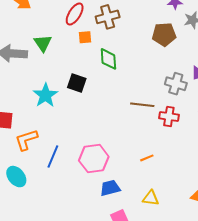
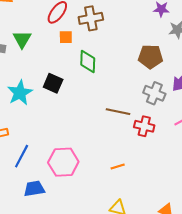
brown pentagon: (164, 34) -> (150, 57), moved
blue trapezoid: (110, 188) -> (34, 189), moved

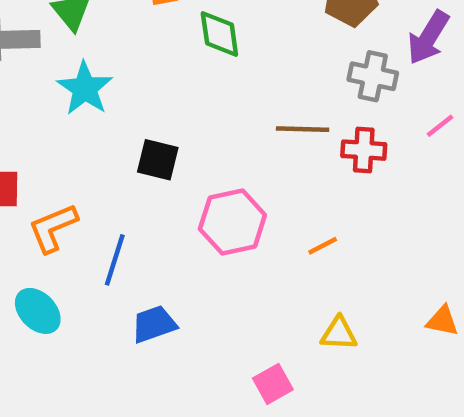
black square: (53, 83) -> (158, 160), moved
cyan star: (20, 93) -> (85, 88), moved
pink hexagon: (63, 162) -> (232, 222), moved

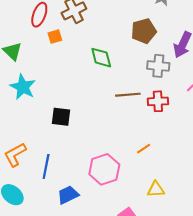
green diamond: (219, 34) -> (101, 58), moved
pink hexagon: (232, 222) -> (104, 169), moved

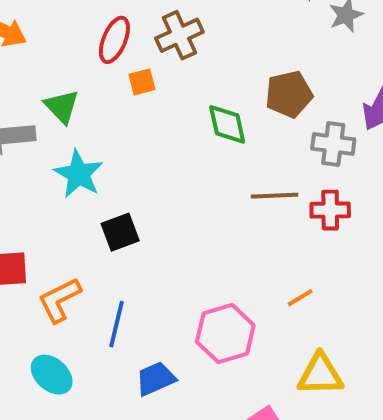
brown pentagon: (144, 31) -> (289, 94), moved
black square: (61, 117) -> (120, 232), moved, turned -30
yellow triangle: (156, 189) -> (320, 375), size x1.4

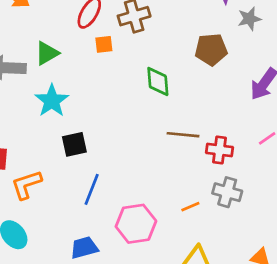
brown pentagon: (289, 94) -> (211, 49), moved
green triangle: (62, 107) -> (47, 53), turned 35
gray cross: (333, 144) -> (227, 192), moved
blue line: (117, 324) -> (92, 189), moved

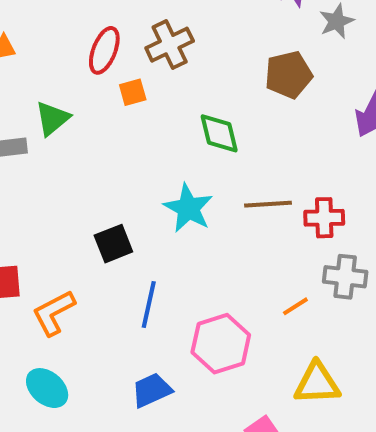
cyan star: (52, 101) -> (188, 208), moved

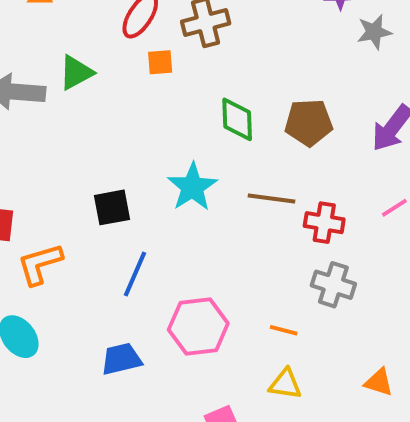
brown pentagon: (288, 75) -> (309, 122), moved
orange line: (295, 306) -> (284, 330), moved, turned 36
yellow triangle: (317, 383) -> (285, 384), size x0.7

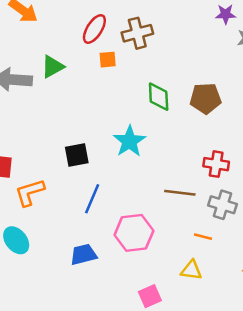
brown line: (272, 198) -> (180, 193), moved
orange line: (284, 330) -> (203, 237), moved

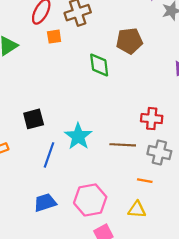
brown pentagon: (205, 98) -> (129, 41), moved
cyan star: (129, 141) -> (78, 136), moved
pink hexagon: (134, 233) -> (90, 200), moved

